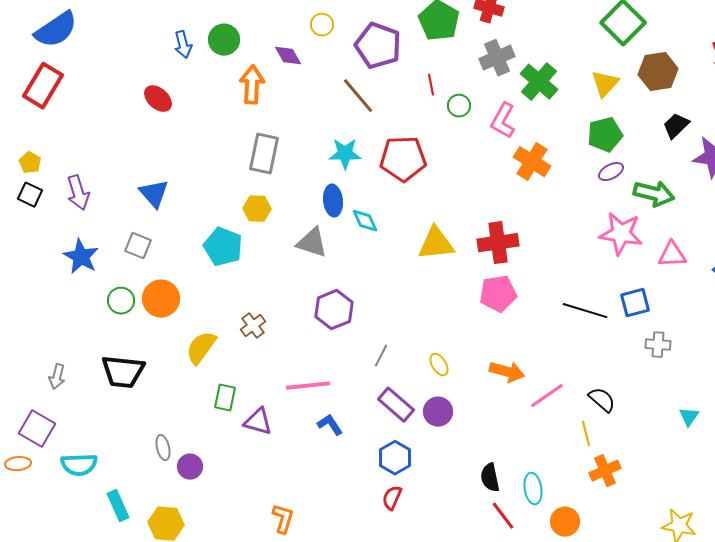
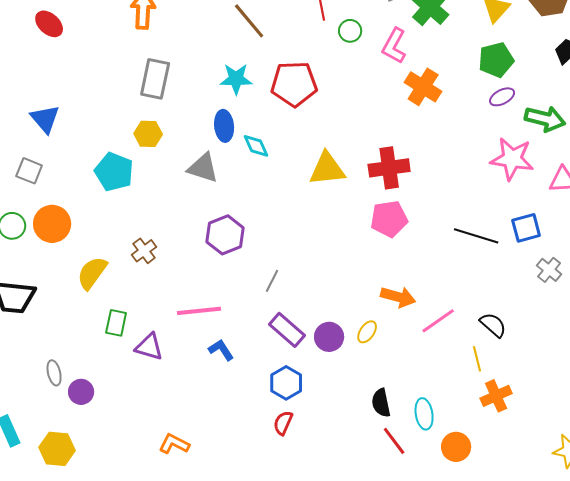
gray cross: (658, 345) -> (549, 270), turned 35
yellow ellipse: (439, 365) -> (367, 332), moved, turned 65
orange L-shape: (283, 519) -> (174, 444), turned -80

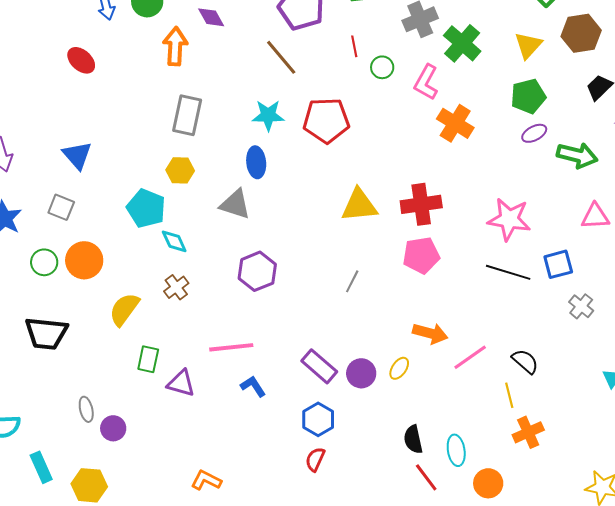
cyan diamond: (256, 146) -> (174, 241), moved
pink star: (512, 159) -> (509, 219), moved
gray line: (272, 281) -> (352, 281), moved

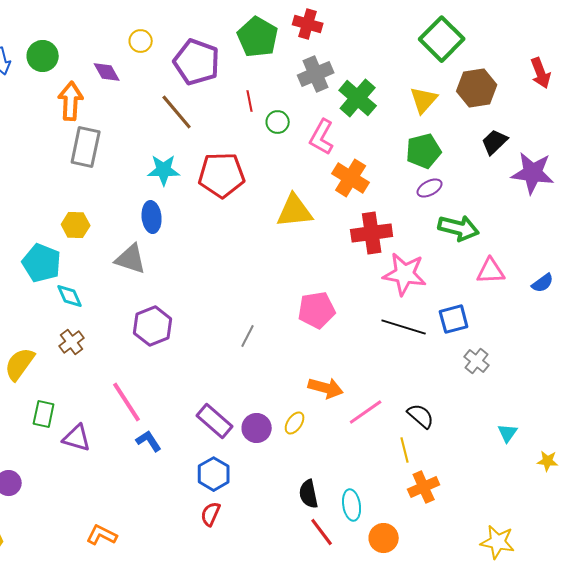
gray rectangle: (187, 115) -> (86, 147), moved
green arrow: (577, 155) -> (459, 228), moved
red cross: (421, 204) -> (372, 233), moved
yellow triangle: (359, 205) -> (295, 211), moved
pink line: (231, 347) -> (127, 402), turned 63

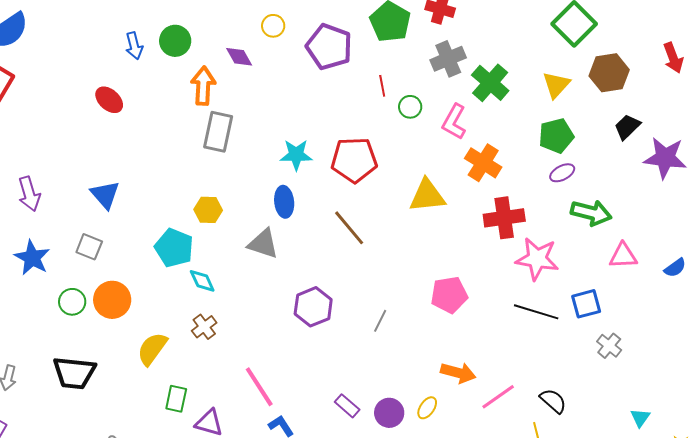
brown line: (177, 112) -> (349, 228), moved
purple hexagon: (153, 326) -> (313, 307), moved
purple rectangle: (215, 421) -> (347, 406), size x0.7

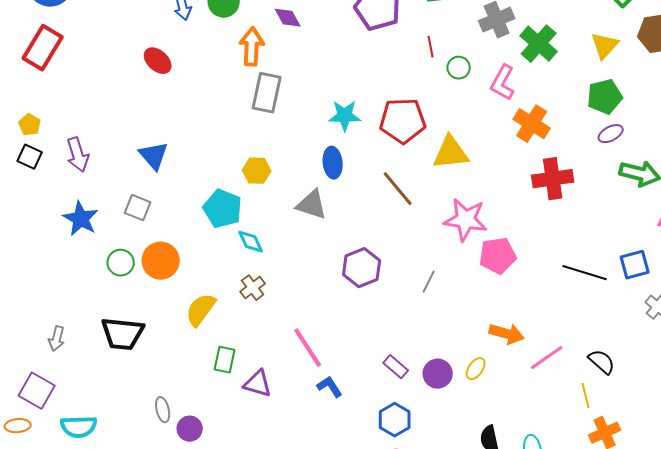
yellow triangle: (427, 196) -> (451, 153), moved
pink star: (537, 259) -> (466, 220), moved

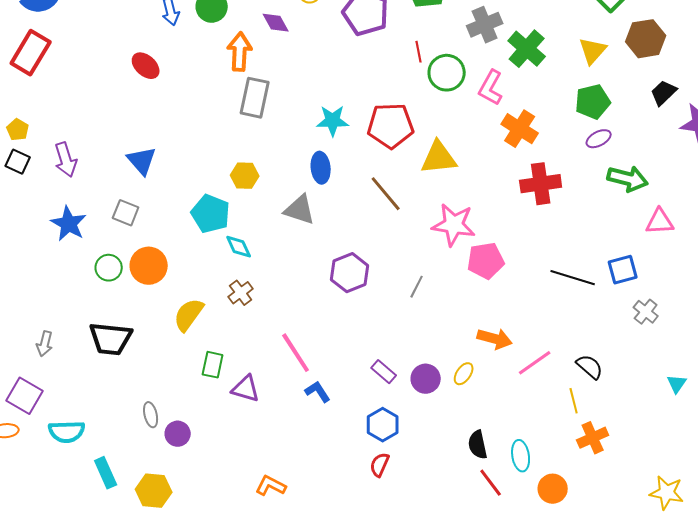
green circle: (459, 68) -> (447, 73), size x1.6

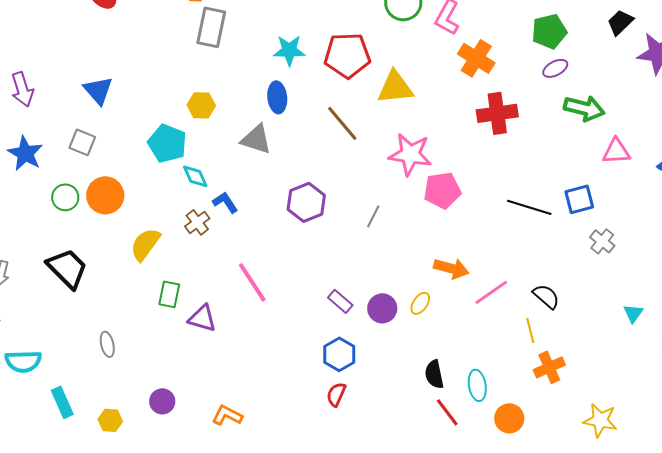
black trapezoid: (111, 339) -> (67, 268), turned -141
blue L-shape: (318, 392) -> (225, 202), moved
purple circle: (178, 434) -> (162, 401), moved
yellow hexagon: (154, 491) -> (110, 420), size x0.7
yellow star: (667, 493) -> (600, 420), moved

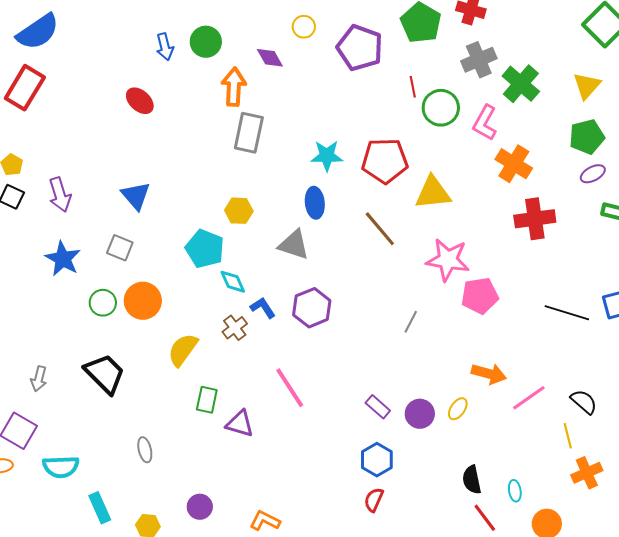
purple hexagon: (306, 202) -> (312, 308), moved
cyan ellipse: (477, 385) -> (515, 491), size x0.7

